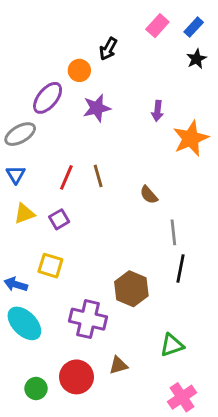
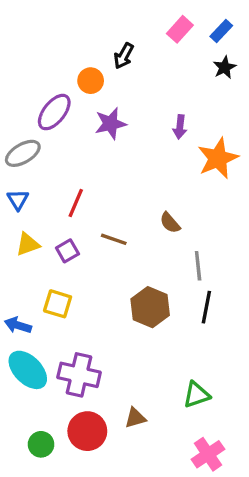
brown line: (98, 176) -> (114, 239), moved, turned -55
brown hexagon: (131, 289) -> (150, 307), moved
purple cross: (88, 319) -> (79, 375), moved

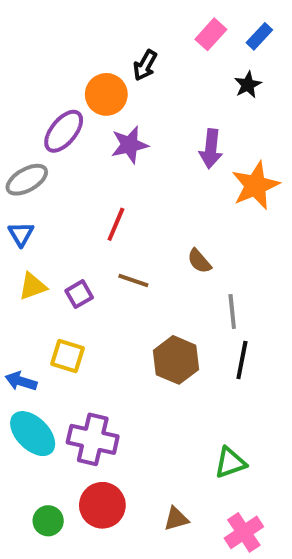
black star: (225, 67) -> (248, 85), moved
orange circle: (91, 81) -> (106, 94), size x1.4
purple arrow: (180, 127) -> (211, 149), size x1.4
red line: (76, 203) -> (116, 224), moved
brown triangle: (135, 418) -> (176, 519), moved

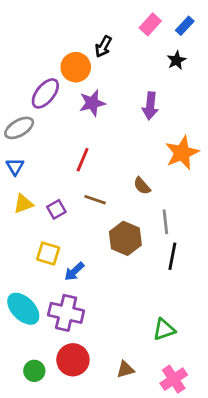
orange star: (255, 186) -> (182, 153), moved
brown hexagon: (176, 360) -> (125, 238), moved
blue arrow: (21, 381) -> (74, 271), moved, turned -60

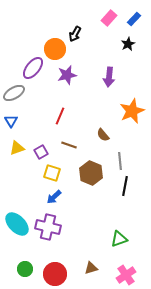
yellow square: (48, 254) -> (52, 173), moved
red circle: (73, 360) -> (55, 274), moved

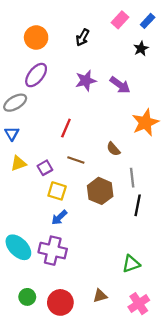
orange circle: (55, 49) -> (36, 38), moved
purple star: (67, 75) -> (86, 81), moved
purple arrow: (109, 77) -> (120, 85), turned -60

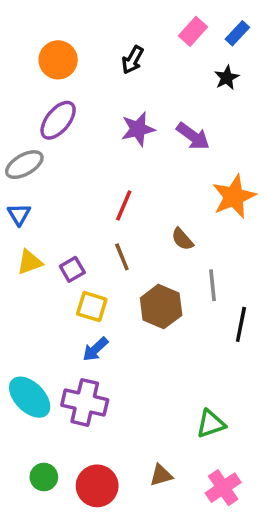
red line: (66, 128) -> (124, 205), moved
brown line: (76, 160) -> (122, 257), turned 49
black line: (138, 205) -> (241, 324), moved

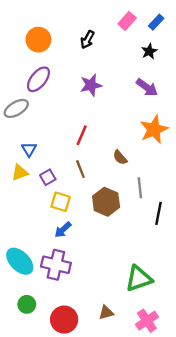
purple arrow: (193, 136) -> (147, 87), moved
blue triangle: (19, 214) -> (29, 149), moved
green triangle: (211, 424) -> (139, 279), size x1.4
green circle: (44, 477) -> (27, 304), moved

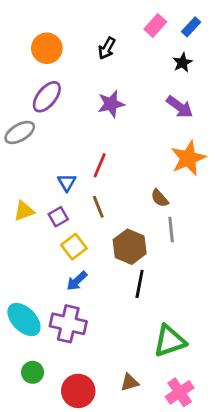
blue triangle: (29, 149) -> (67, 182), moved
brown semicircle: (120, 157) -> (160, 198), moved
yellow square: (61, 202) -> (74, 247), turned 36
black line: (159, 213) -> (140, 284), moved

